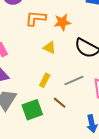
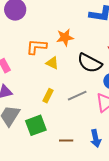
orange L-shape: (36, 18) -> (36, 47), moved
brown line: (60, 103) -> (66, 141), moved, turned -40

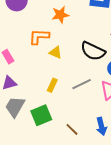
orange star: (65, 37) -> (60, 15), moved
brown line: (66, 141) -> (72, 129), turned 48

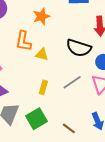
orange L-shape: (39, 37) -> (23, 41), turned -75

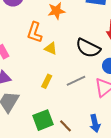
green square: (37, 119) -> (43, 120), moved

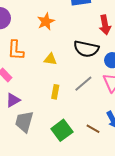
orange L-shape: (35, 32) -> (16, 50), moved
brown line: (65, 126) -> (93, 129), moved

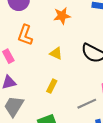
gray line: (83, 84) -> (87, 104), moved

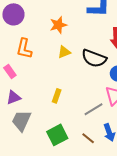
yellow triangle: (56, 53) -> (64, 52), moved, turned -40

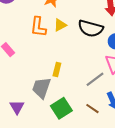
orange L-shape: (24, 49) -> (38, 27), moved
purple triangle: (14, 97) -> (17, 107), moved, turned -35
gray trapezoid: (21, 121) -> (41, 88), moved

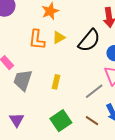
black semicircle: (91, 28) -> (89, 40), turned -65
gray trapezoid: (41, 88) -> (23, 80), moved

